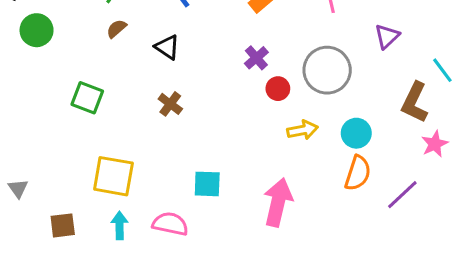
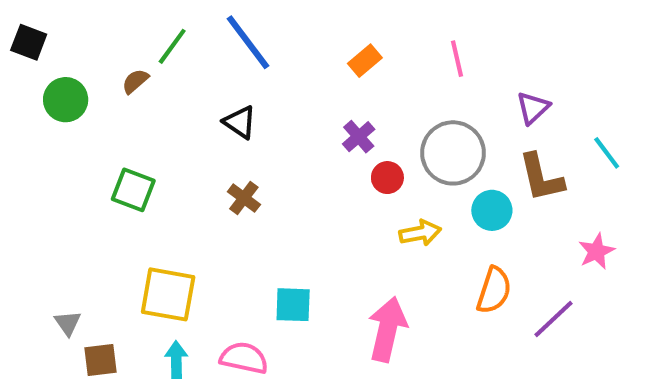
brown semicircle: (116, 29) -> (135, 81), moved
brown L-shape: (415, 102) -> (541, 178), moved, turned -39
cyan circle: (356, 133) -> (492, 210), moved
gray triangle: (18, 188) -> (68, 323), moved

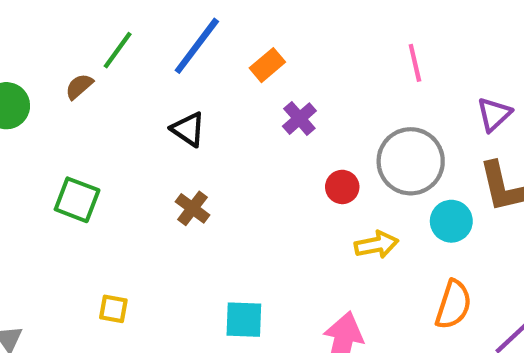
blue line: (248, 42) -> (197, 46), turned 74
orange rectangle: (365, 61) -> (267, 65), moved
purple cross: (359, 137) -> (299, 119), moved
yellow square: (168, 294) -> (113, 309), size x0.5

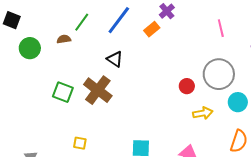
brown semicircle: (79, 86) -> (64, 39), turned 32
purple cross: (299, 119) -> (167, 11), moved
brown cross: (193, 208) -> (98, 90), moved, size x1.8

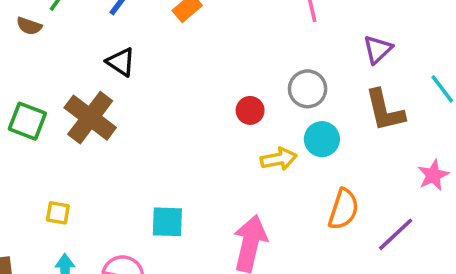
brown semicircle: (64, 39) -> (29, 26), turned -152
gray circle: (219, 74) -> (308, 89), size x0.7
cyan circle: (238, 102) -> (322, 139), moved

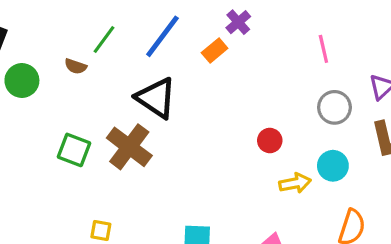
black triangle: (121, 62) -> (156, 98), size x1.6
gray circle: (308, 89) -> (334, 107), moved

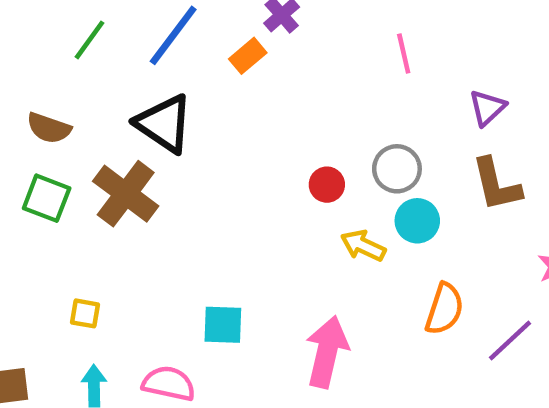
brown semicircle: (76, 66) -> (49, 128), moved, size x1.4
gray circle: (334, 107) -> (397, 169), moved
yellow arrow: (295, 183) -> (363, 246), turned -144

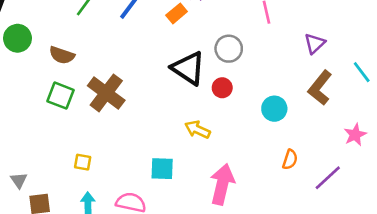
black triangle: (164, 124) -> (188, 68), moved
gray circle: (397, 169) -> (229, 49), moved
brown L-shape: (496, 185) -> (320, 88), turned 52
yellow arrow: (363, 246) -> (197, 129), moved
orange semicircle: (444, 309) -> (290, 159), size x0.7

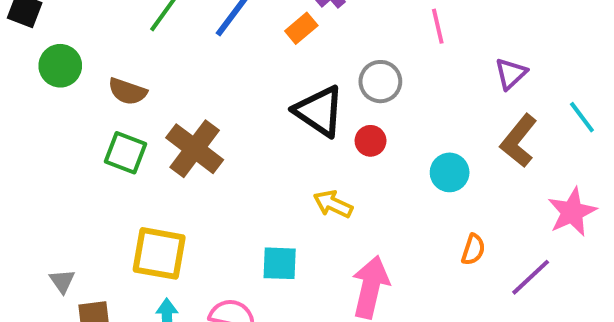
pink star: (355, 135) -> (572, 212), size x1.4
yellow square: (83, 162) -> (159, 253), size x2.0

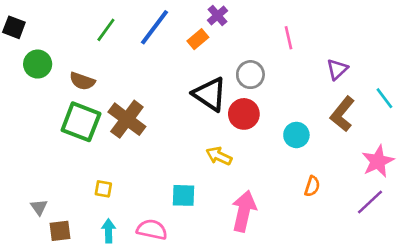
red circle: (371, 141) -> (244, 114), size x1.5
green square: (125, 153) -> (81, 122), size x1.4
yellow square: (159, 253) -> (103, 189), size x0.5
purple line: (531, 277) -> (370, 202), moved

